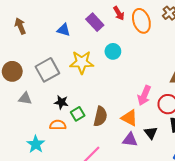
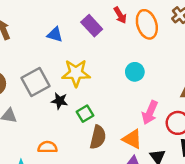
cyan circle: (113, 51) -> (135, 72), moved
black star: (61, 102) -> (60, 101), moved
green square: (78, 114) -> (85, 114), moved

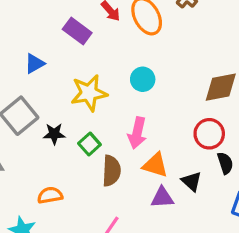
blue triangle: (55, 35) -> (35, 64), moved, turned -35
yellow star: (76, 73) -> (89, 93), moved
pink arrow: (150, 113) -> (137, 133), moved

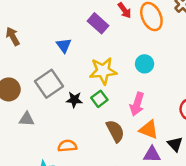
blue triangle: (35, 64) -> (64, 45), turned -42
green square: (89, 144) -> (99, 99), moved
brown semicircle: (111, 171) -> (115, 131), turned -35

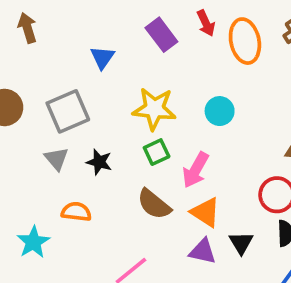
green square: (99, 99) -> (157, 152), moved
black star: (74, 100) -> (99, 162), moved
gray triangle: (27, 119) -> (56, 159), moved, turned 35
brown semicircle: (115, 131) -> (154, 204), turned 145

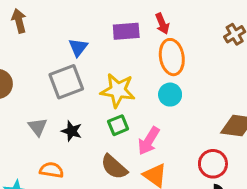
purple rectangle: (161, 35) -> (126, 31), turned -60
orange ellipse: (245, 41) -> (172, 57), moved
gray square: (68, 111) -> (66, 82), moved

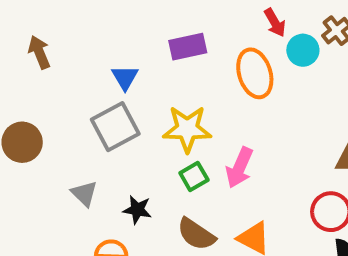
red arrow: (162, 24) -> (275, 23), moved
cyan circle: (170, 95) -> (303, 50), moved
black star: (72, 131) -> (137, 210), moved
pink arrow: (149, 141) -> (239, 168), moved

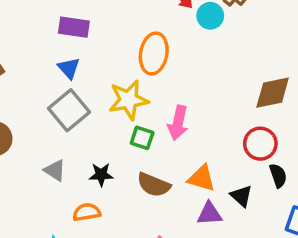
purple rectangle: (188, 47) -> (74, 27), moved, turned 32
orange ellipse: (255, 73) -> (154, 54), moved, turned 39
green square: (194, 176) -> (142, 138), turned -30

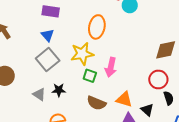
black star: (101, 175) -> (59, 90), moved

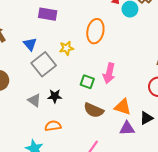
blue triangle: (48, 35) -> (30, 44), moved
yellow star: (82, 54) -> (66, 48), moved, size x0.6
black triangle: (147, 110) -> (146, 118), turned 48

